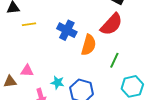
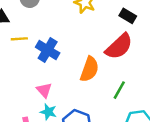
blue cross: (67, 30) -> (48, 50), moved
pink triangle: (27, 71) -> (44, 90), moved, turned 40

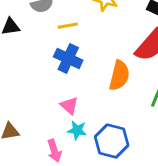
yellow line: (19, 39) -> (68, 26), moved

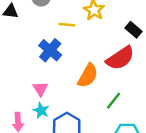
yellow line: (68, 26) -> (67, 25), moved

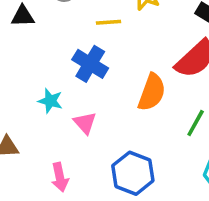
cyan star: (41, 111) -> (50, 101), moved

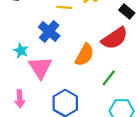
pink triangle: (85, 123) -> (40, 68), size x1.6

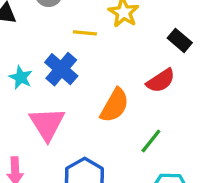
red semicircle: (115, 38) -> (161, 81), size x0.7
cyan star: (21, 51) -> (21, 77), moved

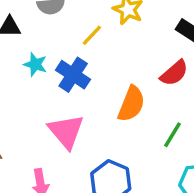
yellow line: (85, 33) -> (92, 35), turned -45
cyan star: (21, 77) -> (35, 64), moved

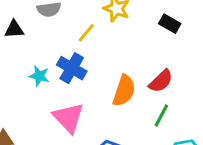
cyan star: (35, 64) -> (39, 76), moved
red semicircle: (174, 73) -> (161, 81), moved

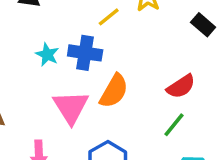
blue cross: (72, 68) -> (85, 53), turned -32
orange semicircle: (124, 91) -> (114, 91), moved

